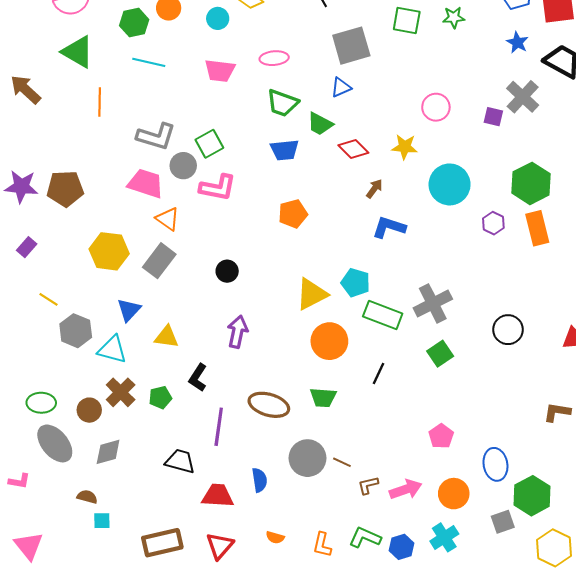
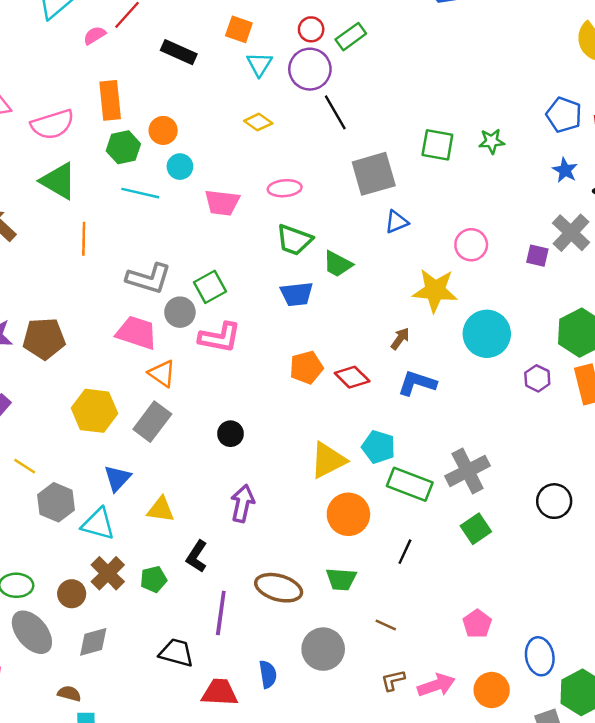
cyan circle: (218, 18) -> (180, 167), moved
blue triangle: (341, 87) -> (397, 222), moved
yellow star: (405, 147) -> (435, 290), size x1.5
red diamond: (353, 149) -> (352, 377), moved
brown line: (342, 462) -> (386, 625), moved

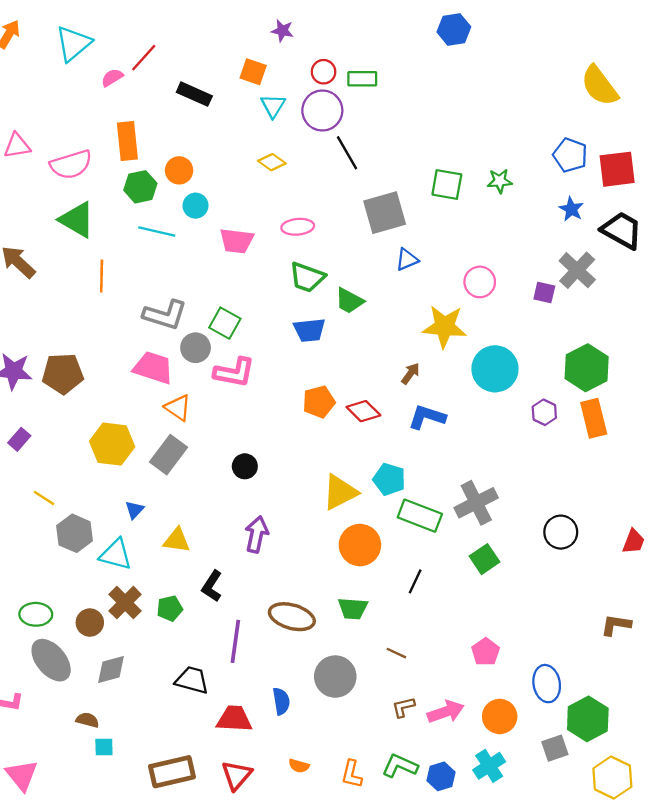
green rectangle: (351, 37) -> (362, 79), turned 36
green square: (210, 287) -> (225, 323), turned -32
blue triangle: (117, 478) -> (134, 510), size x0.7

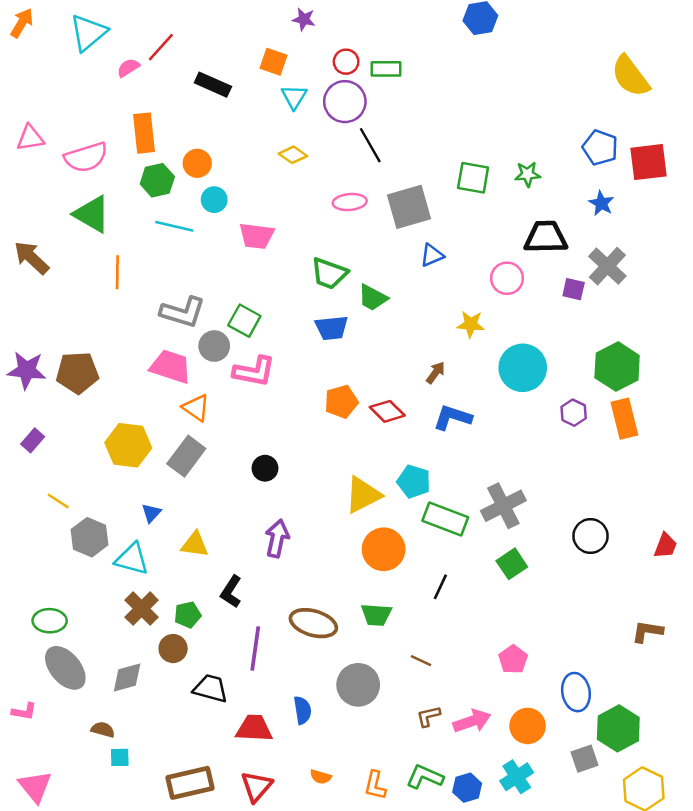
pink ellipse: (298, 227) -> (350, 202), moved
black trapezoid: (622, 230) -> (546, 237), moved, turned -30
yellow star: (444, 327) -> (471, 324), size x0.6
brown circle: (90, 623) -> (173, 649), moved

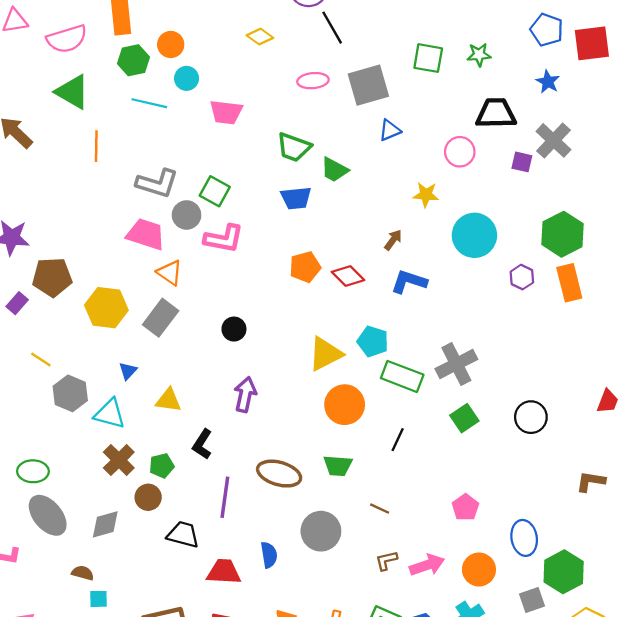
brown pentagon: (77, 373) -> (52, 277), moved
black circle: (590, 536) -> (531, 417), moved

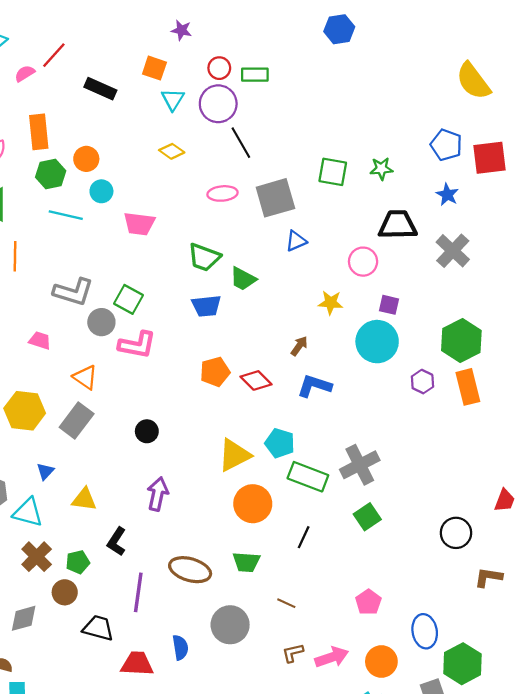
purple square: (522, 162) -> (389, 305), moved
pink trapezoid: (146, 234) -> (40, 340), moved, size x0.6
black circle: (531, 417) -> (456, 533), moved

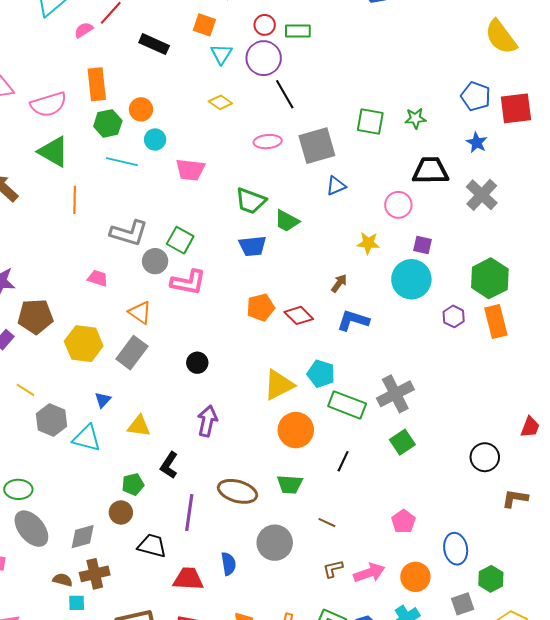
brown cross: (37, 557) -> (95, 574), moved, turned 32
green hexagon: (462, 664) -> (491, 579), size x0.7

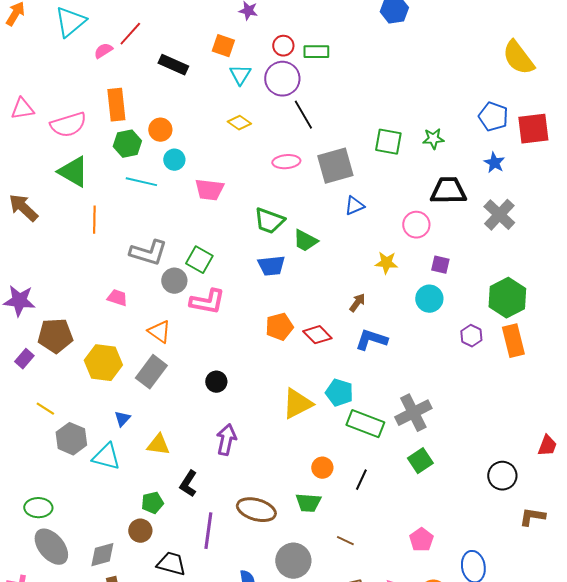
cyan circle: (411, 279) -> (429, 299), size x0.7
orange circle: (296, 430) -> (322, 468), moved, size x0.6

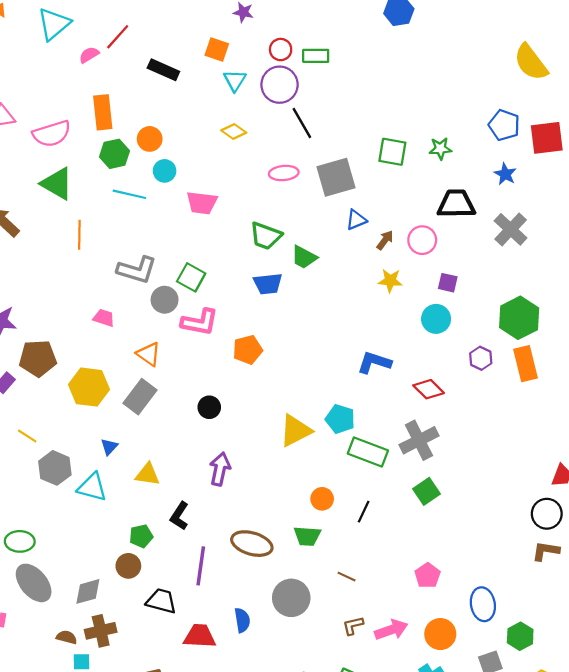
brown arrow: (357, 303) -> (385, 240), moved
orange pentagon: (279, 327) -> (248, 350), moved
red diamond: (317, 335) -> (429, 389), moved
black circle: (502, 476) -> (547, 514), moved

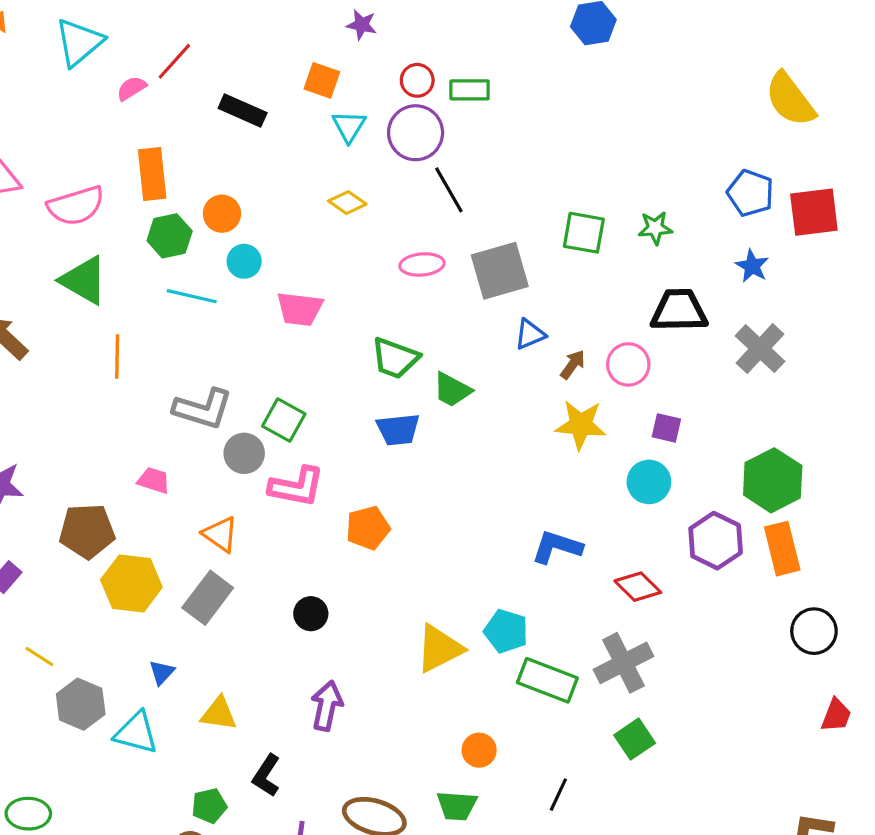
yellow star: (390, 281) -> (581, 425), size x1.4
brown pentagon: (38, 358) -> (87, 531), moved
purple hexagon: (481, 358) -> (716, 541), size x1.6
black line: (364, 512) -> (558, 795), moved
black circle: (547, 514) -> (814, 631), moved

